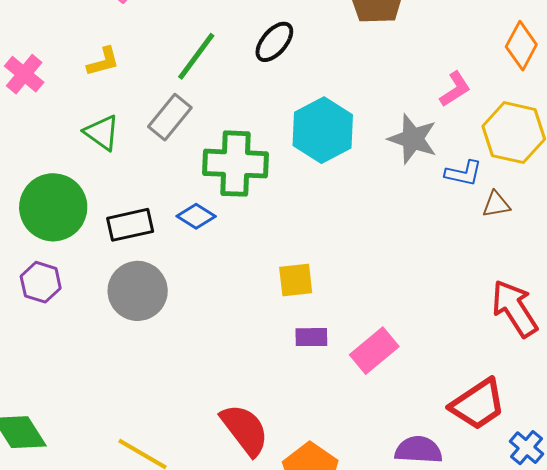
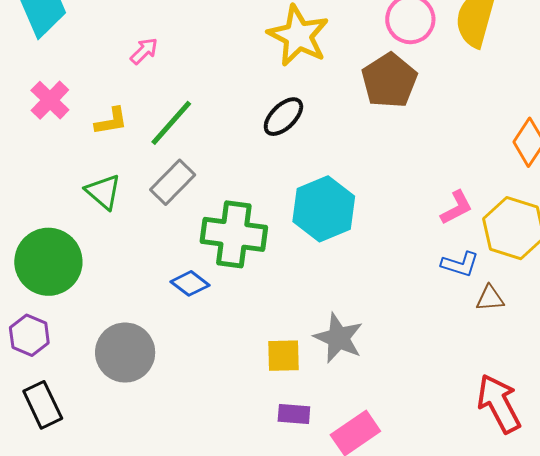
green line: (196, 56) -> (171, 123), moved
pink cross: (24, 74) -> (50, 100), moved
pink L-shape: (455, 89) -> (456, 208), moved
gray star: (413, 139) -> (338, 338), moved
black rectangle: (130, 225) -> (43, 405), moved, turned 72

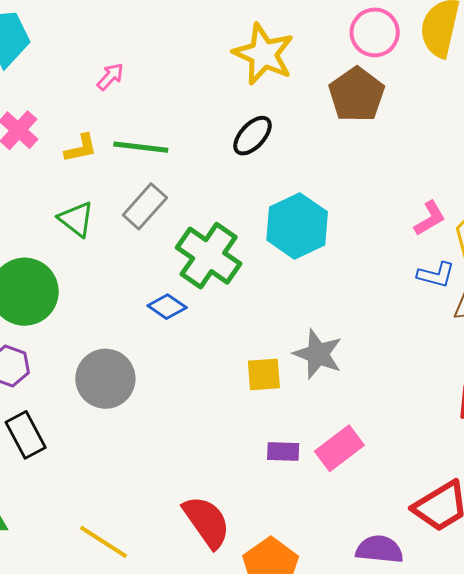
green line: (171, 123) -> (141, 147), turned 58
green cross: (234, 234) -> (209, 256), turned 30
purple rectangle: (294, 414) -> (283, 451), moved

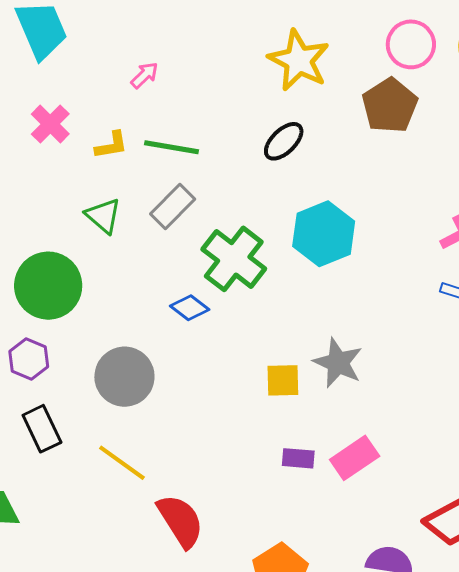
red semicircle: (207, 522) -> (180, 521), moved
yellow line: (103, 542) -> (122, 463), moved

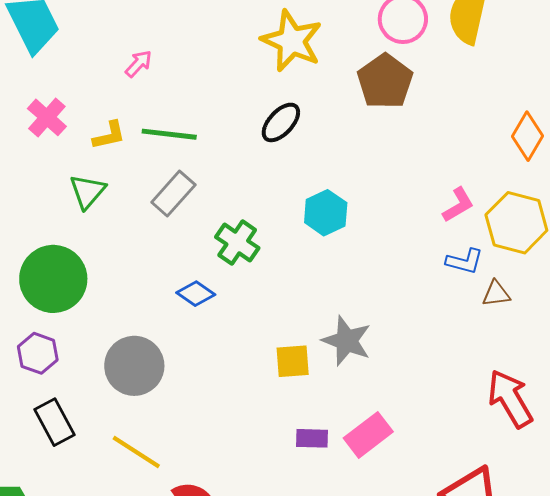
green triangle: (103, 216) -> (87, 191), moved, turned 33
cyan hexagon: (324, 234) -> (326, 213), size x0.7
green cross: (234, 259) -> (237, 243), size x0.7

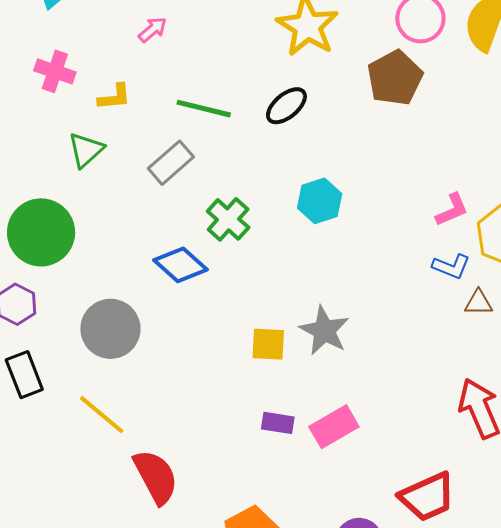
pink cross: (47, 117) -> (55, 71), turned -30
green line: (169, 134) -> (204, 109), moved
blue diamond: (196, 294) -> (181, 265), size x1.4

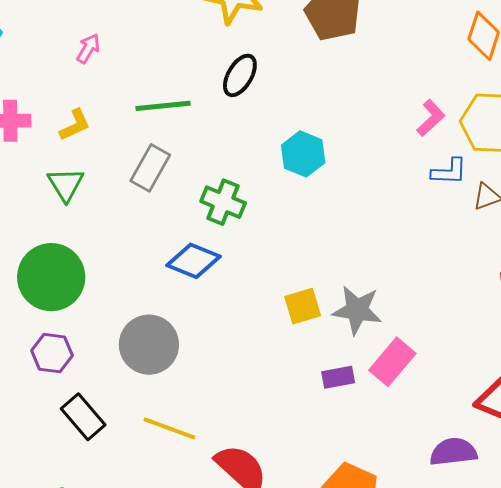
gray star: (324, 331) -> (357, 310), moved

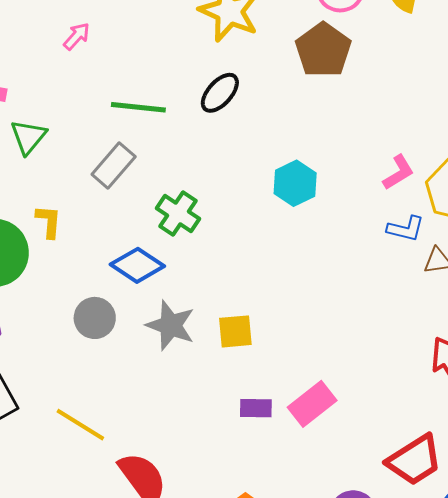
yellow L-shape: (75, 125) -> (49, 221), moved, turned -72
cyan hexagon: (303, 154) -> (295, 183), moved
green triangle: (66, 184) -> (28, 137), moved
gray star: (357, 310) -> (171, 325), moved
gray circle: (149, 345) -> (95, 318), moved, size x0.7

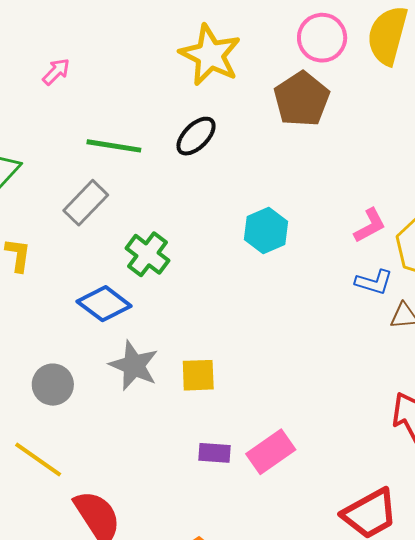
gray circle: (95, 318) -> (53, 385), moved

